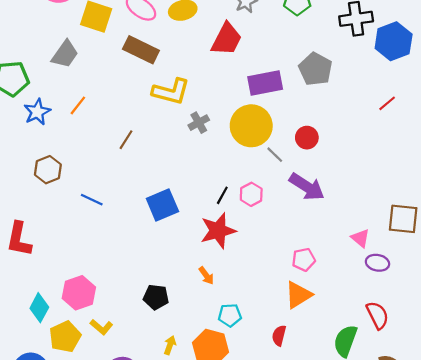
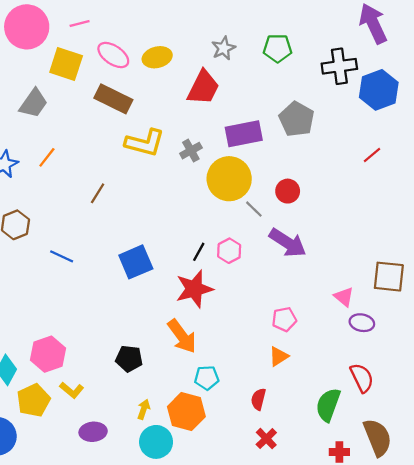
gray cross: (199, 123) -> (191, 151), moved
orange arrow: (206, 276) -> (182, 336), size x1.8
orange triangle: (298, 295) -> (279, 356), size x0.7

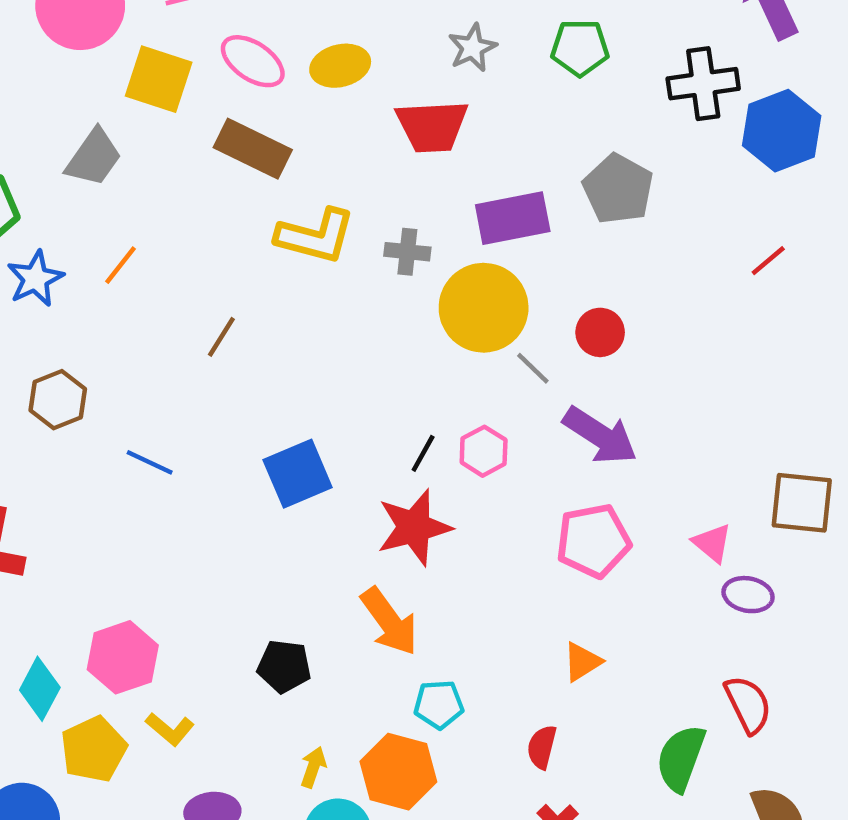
red trapezoid: (203, 88) -> (432, 126), turned 60
gray cross: (191, 151) -> (407, 252), turned 35
pink pentagon: (284, 319) -> (593, 541), moved, size x1.5

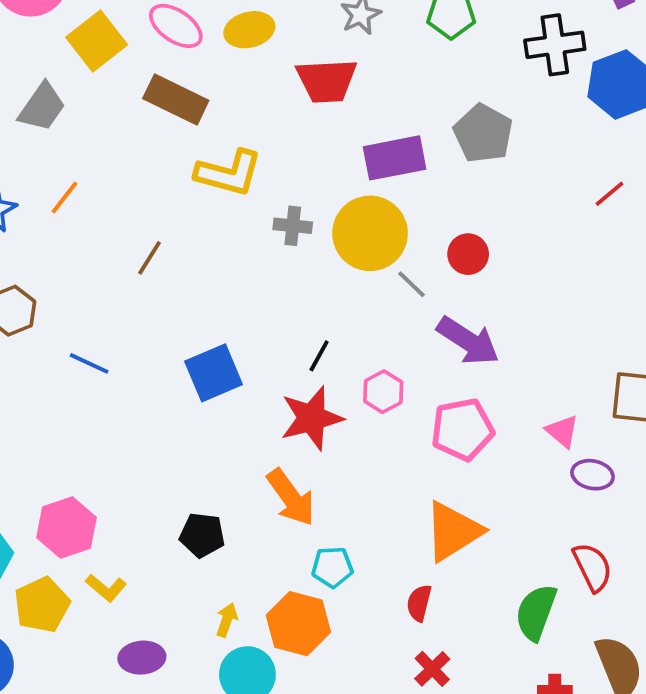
yellow square: (159, 79) -> (97, 41), turned 34
gray cross: (407, 252) -> (293, 226), moved
pink hexagon: (484, 451) -> (383, 392), moved
orange triangle: (582, 662) -> (453, 531), size x1.8

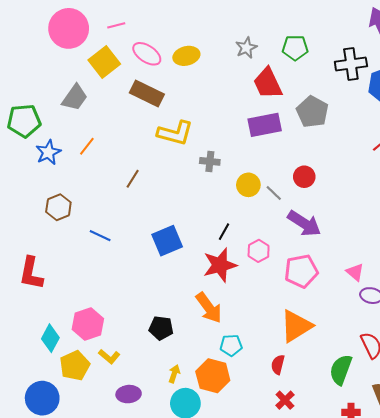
red trapezoid: (327, 81) -> (268, 83), moved, turned 68
yellow circle: (370, 233) -> (248, 185), moved, size x0.6

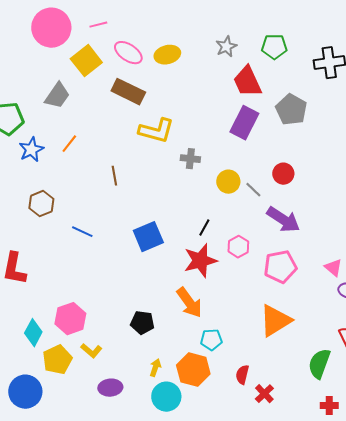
purple rectangle: (265, 125) -> (244, 123), turned -52
brown line: (133, 179) -> (114, 176), turned -42
red semicircle: (278, 365) -> (242, 375), moved

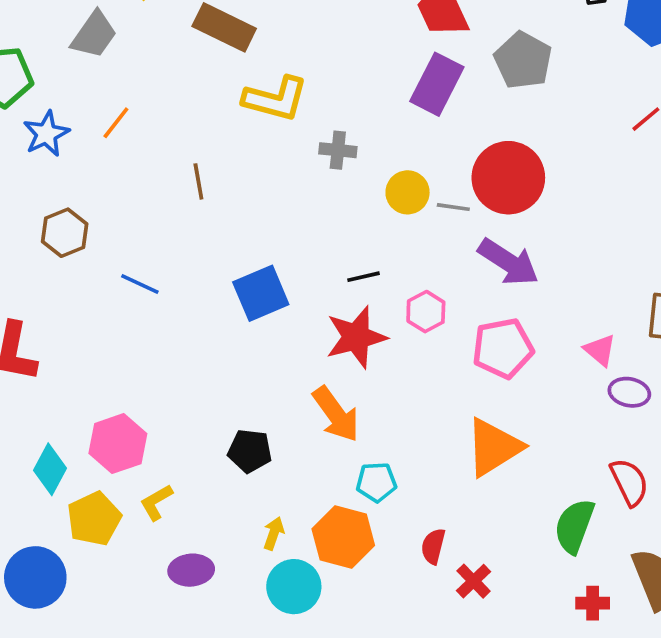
red circle: (283, 174) -> (508, 178), size x1.8
gray line: (253, 190) -> (453, 207), turned -36
black line: (204, 228) -> (364, 277), turned 48
yellow L-shape: (91, 351) -> (156, 502), turned 110

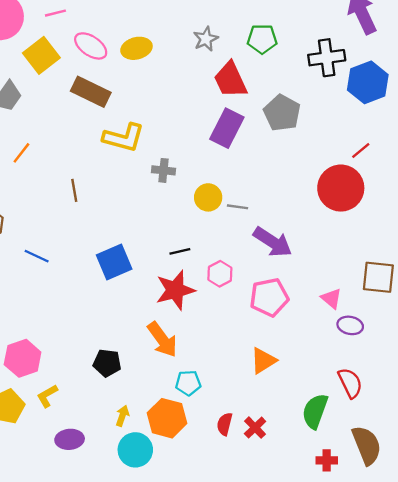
red circle: (508, 178) -> (341, 188), moved
orange triangle: (494, 447) -> (263, 361), size x0.7
red cross: (474, 581) -> (255, 428), moved

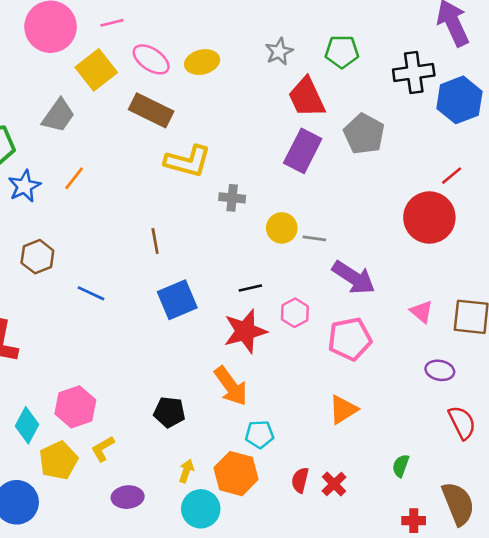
brown line: (74, 190) -> (155, 241), moved
pink triangle: (331, 298) -> (422, 312), moved
red semicircle: (350, 383) -> (462, 423), moved
green semicircle: (315, 411) -> (401, 466), size x0.6

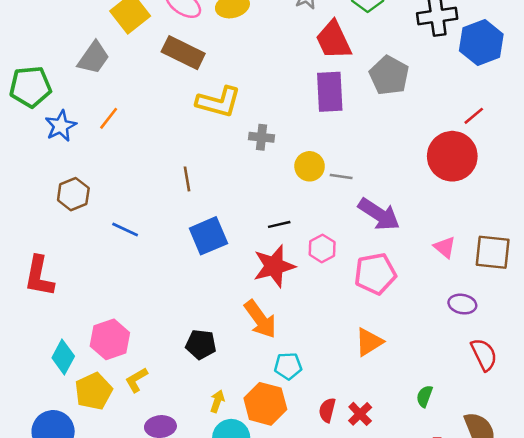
purple rectangle: (303, 151) -> (330, 92), turned -30

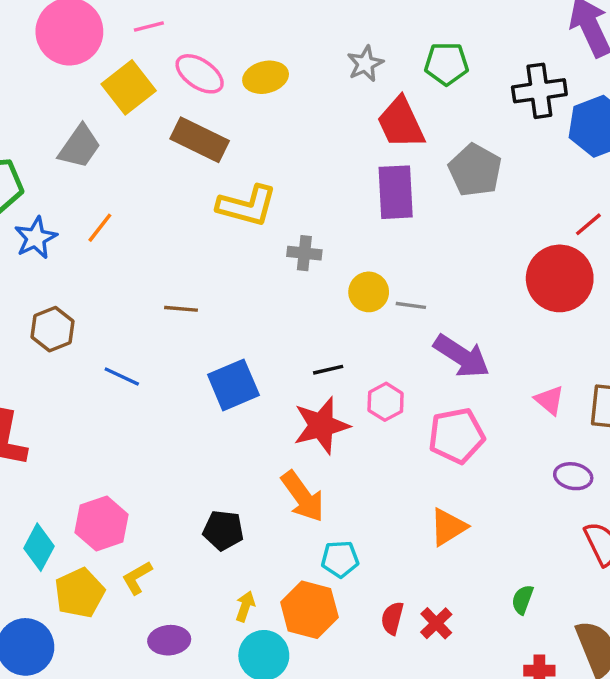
brown line: (187, 179) -> (181, 309), moved, turned -75

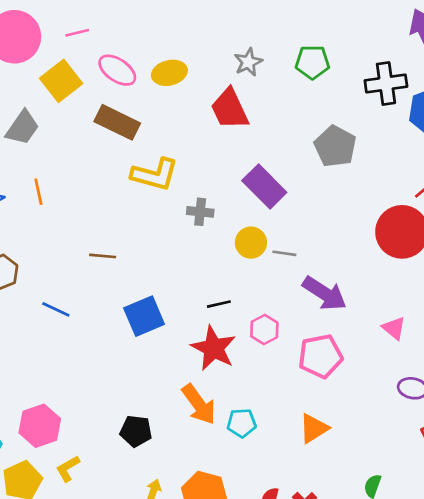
red trapezoid: (401, 123) -> (230, 109), moved
purple rectangle: (396, 192) -> (264, 186), moved, turned -42
orange line: (100, 228) -> (38, 192), turned -50
red star: (321, 425) -> (214, 348), turned -30
cyan pentagon: (340, 559) -> (242, 423), moved

